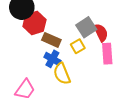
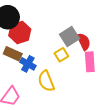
brown rectangle: (51, 40) -> (13, 54), moved
blue cross: (52, 59) -> (28, 64), moved

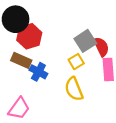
yellow semicircle: (46, 81) -> (74, 89), moved

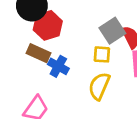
yellow square: (76, 62) -> (102, 54), turned 35
yellow semicircle: (74, 89) -> (99, 86), turned 45

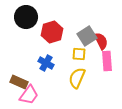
red hexagon: (48, 25) -> (52, 32), moved
brown rectangle: (38, 53) -> (19, 82), moved

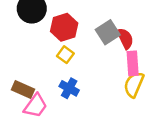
yellow square: (79, 54) -> (65, 55), moved, turned 32
blue cross: (46, 63) -> (69, 88), moved
yellow semicircle: (77, 78) -> (134, 85), moved

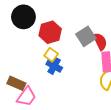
blue cross: (69, 88) -> (54, 66), moved

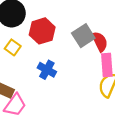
yellow square: (51, 55) -> (13, 47), moved

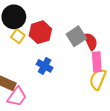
yellow square: (13, 47) -> (18, 36), moved

